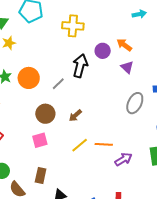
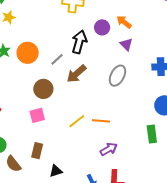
gray ellipse: (135, 103) -> (117, 76), moved
brown arrow: (75, 116) -> (76, 74), moved, size x1.5
purple arrow: (123, 159) -> (109, 149), moved

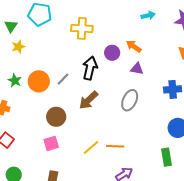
purple triangle: (126, 44) -> (137, 69), turned -32
gray line: (57, 59) -> (63, 79), moved

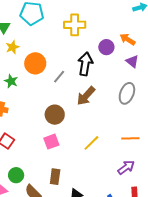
purple triangle: (137, 69) -> (132, 61), turned 32
orange circle: (39, 81) -> (35, 63), moved
orange line: (115, 146) -> (130, 138), moved

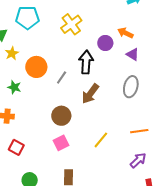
yellow cross: (75, 25) -> (71, 24), turned -30

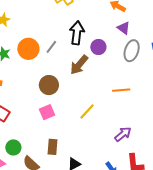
purple circle: (105, 43) -> (98, 47), moved
orange circle: (36, 67) -> (28, 49), moved
gray ellipse: (131, 87) -> (132, 51), moved
orange line: (139, 131) -> (121, 90), moved

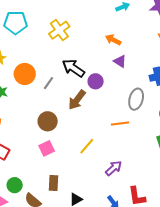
black arrow: (77, 33) -> (73, 68), turned -60
orange circle: (28, 49) -> (25, 74), moved
gray ellipse: (132, 51) -> (136, 99), moved
purple arrow: (123, 134) -> (114, 168), moved

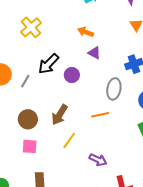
black arrow: (73, 68) -> (49, 64), turned -75
brown arrow: (77, 100) -> (60, 115), moved
pink square: (47, 148) -> (30, 146), turned 35
purple arrow: (114, 168) -> (98, 160), turned 72

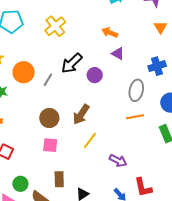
orange line: (100, 115) -> (135, 117), moved

